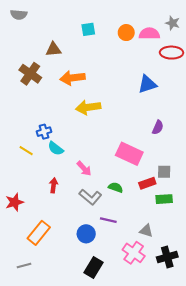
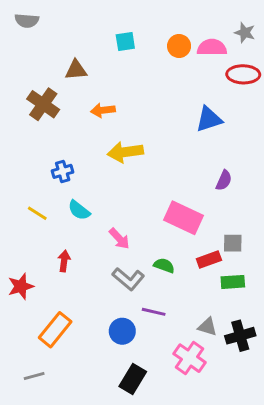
orange arrow: (72, 78) -> (103, 110), size x0.7
blue cross: (44, 132) -> (63, 171), moved
red arrow: (53, 185) -> (64, 261), moved
black cross: (167, 257) -> (240, 336), moved

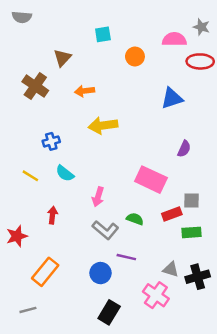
orange circle: (179, 46) -> (135, 57), moved
brown triangle: (76, 70) -> (62, 58), turned -42
pink arrow: (119, 239) -> (98, 197), turned 60

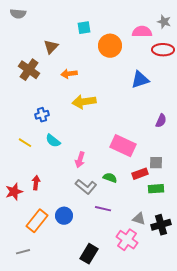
orange circle: (135, 57) -> (110, 46), size x1.5
purple semicircle: (184, 149) -> (161, 121), moved
red arrow: (53, 215) -> (36, 183), moved
blue circle: (101, 273) -> (64, 216), moved

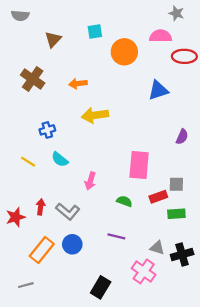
gray star: (164, 22) -> (176, 13), moved
brown triangle: (51, 47) -> (53, 39), moved
pink rectangle: (123, 146) -> (139, 165), turned 70
gray L-shape: (86, 187) -> (68, 211), moved

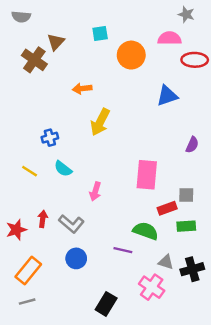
brown cross: (33, 79) -> (34, 60), moved
yellow arrow: (95, 115) -> (100, 122), turned -55
green semicircle: (124, 201) -> (146, 231), moved, size x1.5
orange rectangle: (42, 250) -> (28, 270), moved

